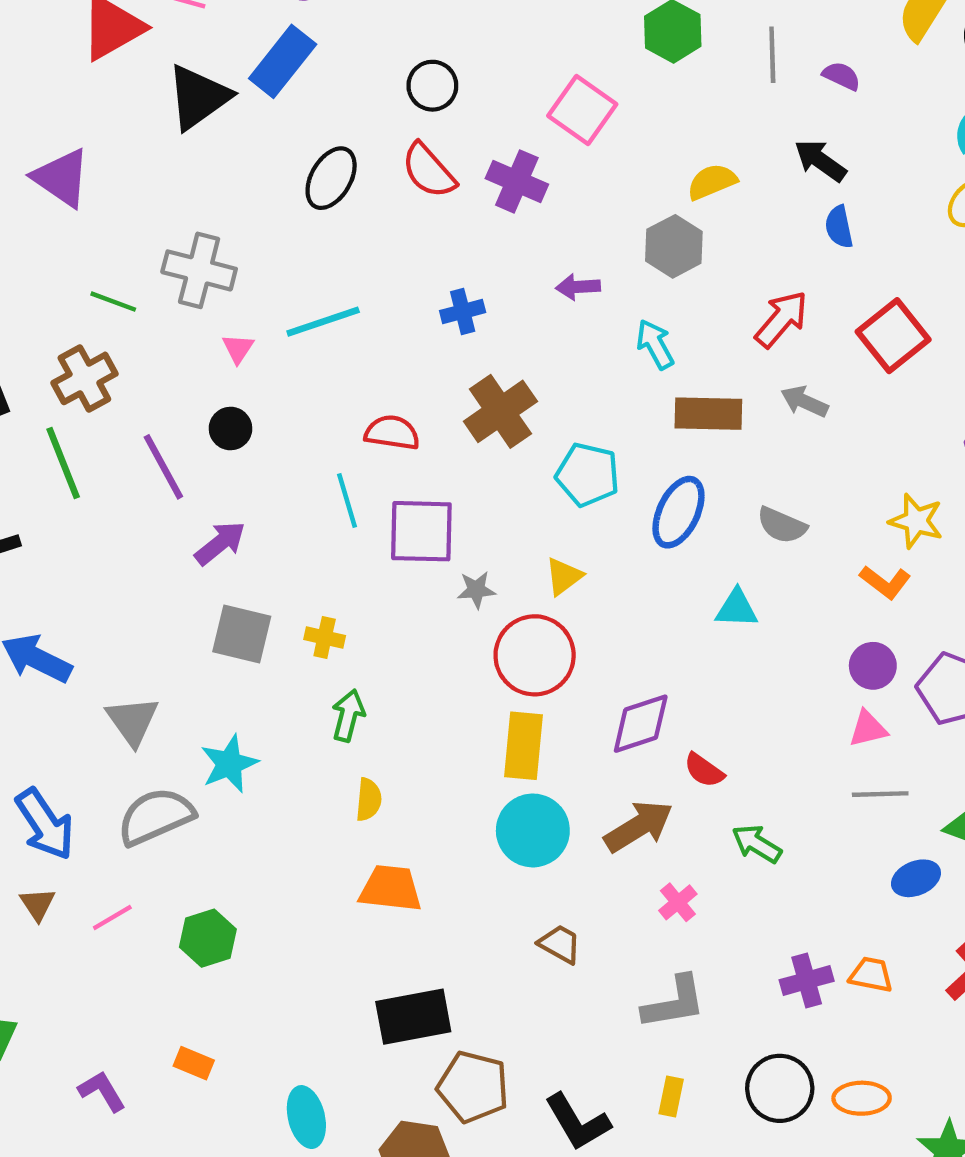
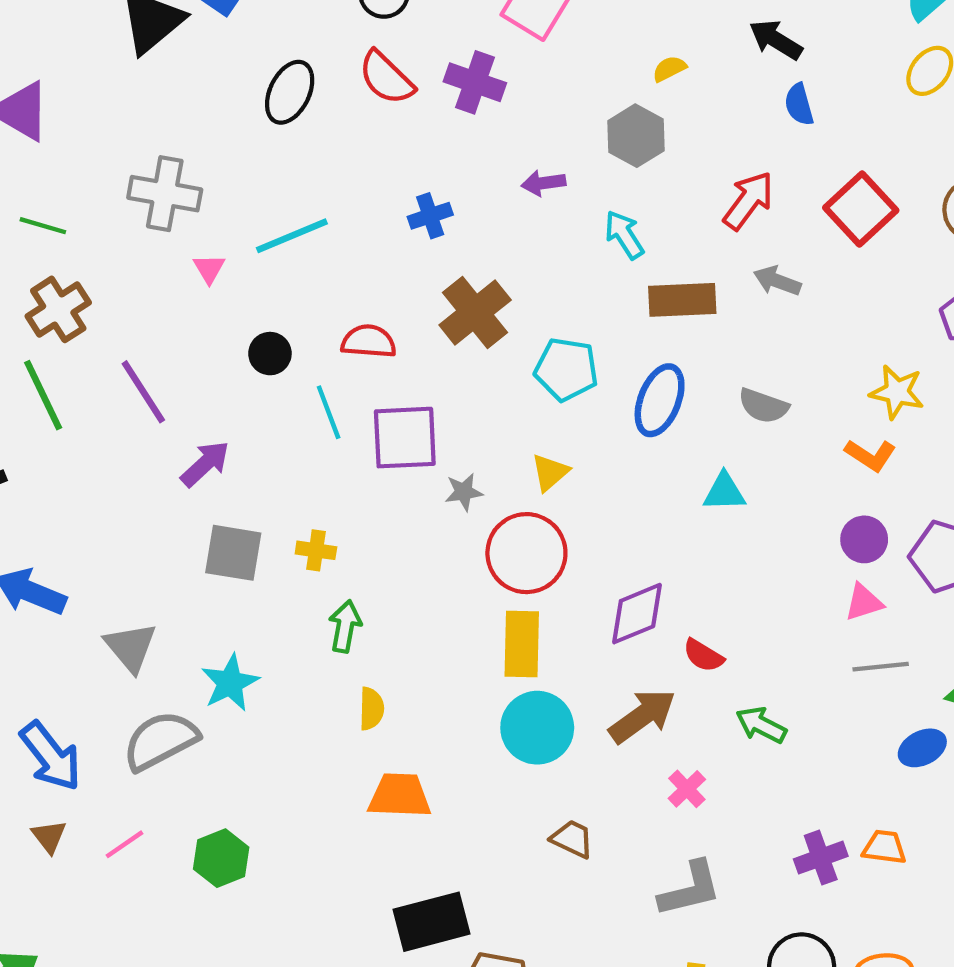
yellow semicircle: (712, 182) -> (669, 69), size x0.7
green line: (113, 302) -> (43, 226), moved
black circle: (231, 429) -> (270, 354), moved

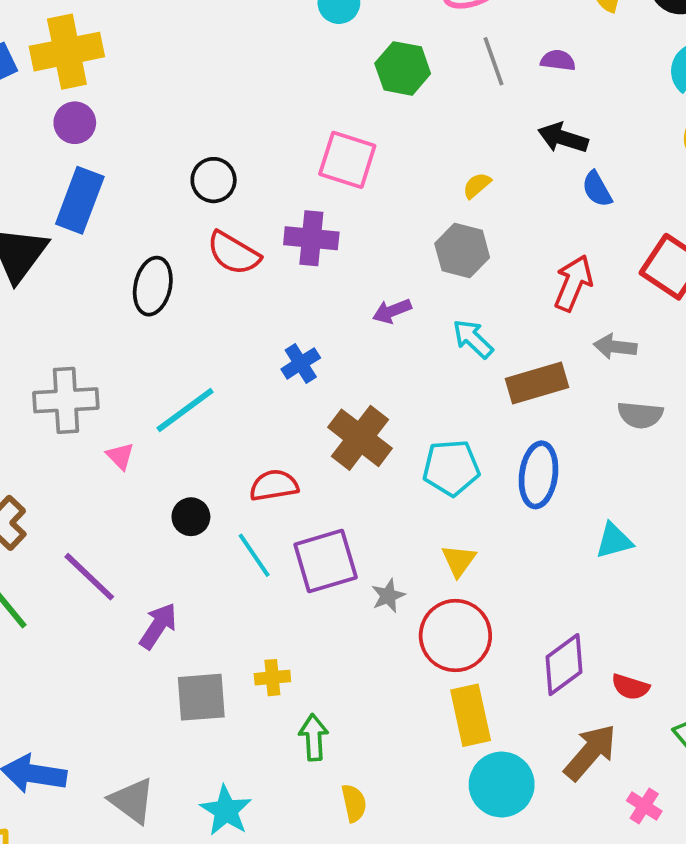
gray semicircle: (763, 406) -> (640, 415), moved

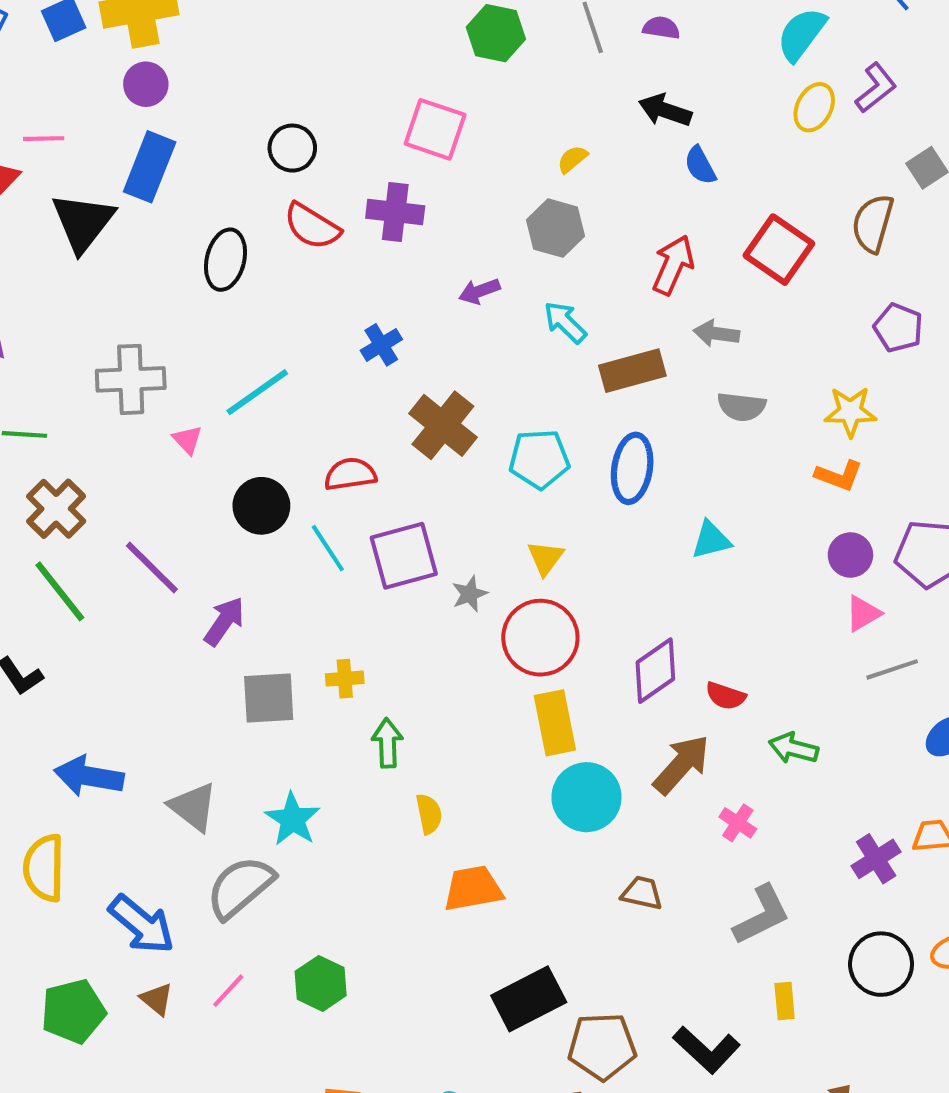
black circle: (191, 517) -> (261, 506), size x1.4

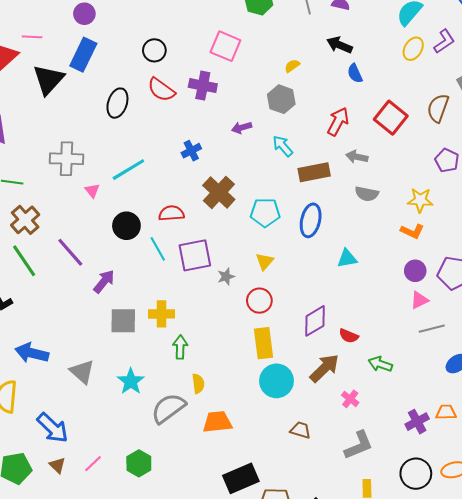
red circle: (540, 638) -> (259, 301), size x0.7
yellow cross: (345, 679) -> (161, 314), size x1.4
gray semicircle: (240, 887) -> (168, 408), moved

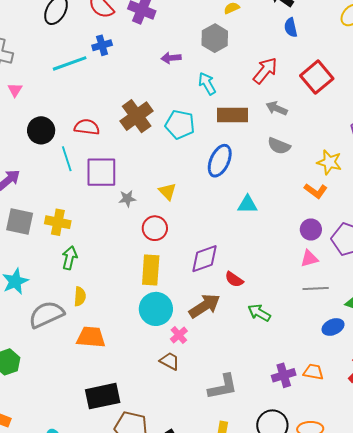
blue cross: (191, 151) -> (102, 45), moved
cyan line: (128, 170) -> (70, 63), moved
cyan pentagon: (265, 212) -> (180, 125), moved
yellow triangle: (265, 261) -> (167, 191), turned -36
pink cross: (350, 399) -> (179, 335), moved

